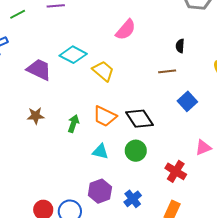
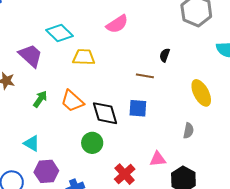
purple trapezoid: (39, 70) -> (31, 56), moved
yellow trapezoid: (103, 71) -> (84, 57), turned -55
blue square: (187, 101) -> (138, 108), moved, turned 30
cyan triangle: (100, 152) -> (32, 143), moved

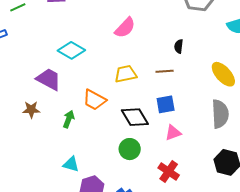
yellow trapezoid: (84, 57) -> (126, 74), moved
orange trapezoid: (72, 101) -> (94, 100), moved
gray semicircle: (188, 131) -> (220, 114), size x1.8
pink triangle: (158, 159) -> (173, 133), moved

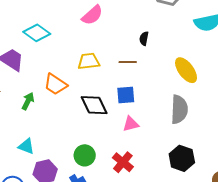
green circle: (130, 149) -> (85, 155), moved

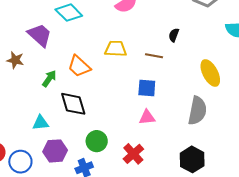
black diamond: (94, 105) -> (73, 104), moved
cyan triangle: (26, 146) -> (41, 123), turned -36

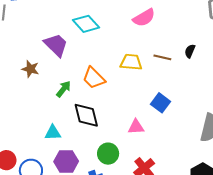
brown line: (154, 56) -> (162, 57), moved
blue square: (147, 88) -> (161, 103), turned 30
pink triangle: (147, 117) -> (136, 127), moved

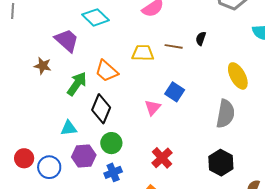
green arrow: (63, 89) -> (77, 84), size x1.4
black diamond: (86, 115) -> (101, 109), turned 40
pink triangle: (136, 127) -> (153, 107), moved, turned -42
green circle: (108, 154) -> (111, 143), moved

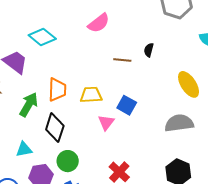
yellow trapezoid: (143, 53) -> (91, 95), moved
orange trapezoid: (106, 71) -> (57, 90), turned -125
gray semicircle: (225, 114) -> (179, 123), turned -104

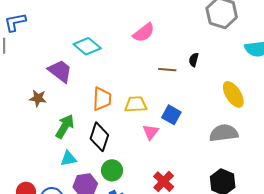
green arrow: (29, 105) -> (65, 126), moved

